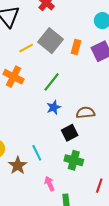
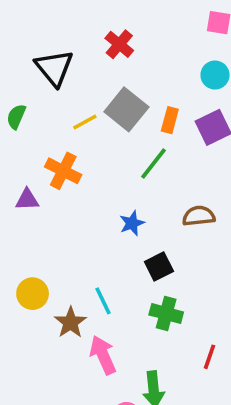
green line: (52, 82) -> (154, 164), moved
brown semicircle: (85, 113) -> (199, 216), moved
pink arrow: (49, 184) -> (103, 355), moved, size x1.5

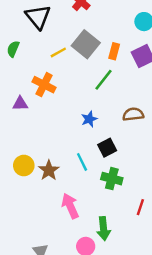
cyan line: (103, 301) -> (82, 162), moved
brown star: (70, 323) -> (49, 170), moved

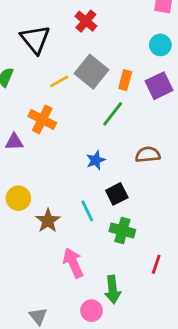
yellow circle: (24, 165) -> (18, 198), moved

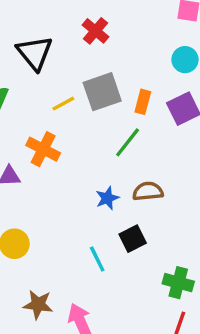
gray square: (91, 72) -> (102, 92), turned 32
brown semicircle: (148, 155) -> (148, 191), moved
brown star: (48, 221) -> (38, 305), moved, turned -30
green cross: (122, 231) -> (178, 283), moved

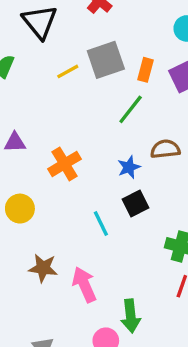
orange cross: (43, 149) -> (65, 164), moved, turned 32
brown semicircle: (148, 191) -> (165, 149), moved
blue star: (107, 198) -> (129, 167), moved

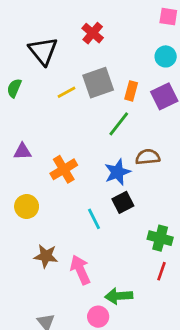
blue star: (129, 167) -> (117, 172), size x1.4
green arrow: (131, 316) -> (119, 296), turned 92

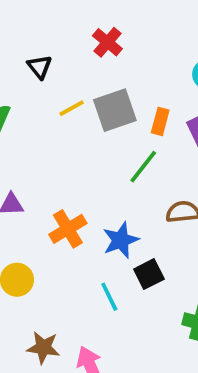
black triangle: (43, 51) -> (40, 67), size x0.6
yellow line: (66, 92) -> (72, 108), moved
blue star: (117, 172) -> (121, 240), moved

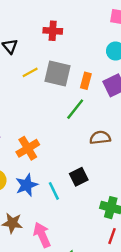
red cross: (107, 42) -> (53, 31), turned -36
gray square: (115, 110) -> (57, 74), turned 32
blue star: (121, 240) -> (27, 185), moved

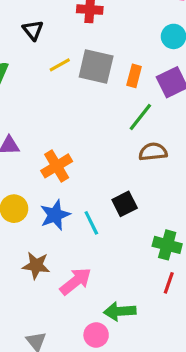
green line: (75, 109) -> (140, 117), moved
pink arrow: (42, 235) -> (76, 281), turned 75

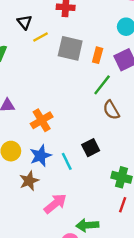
yellow line: (60, 65) -> (40, 37), moved
brown semicircle: (153, 152) -> (111, 110), turned -114
brown star: (36, 265) -> (29, 181), moved, turned -30

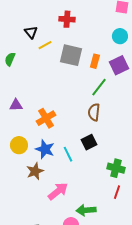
brown semicircle: (111, 110) -> (94, 112), moved, turned 36
blue star: (40, 156) -> (45, 149), turned -30

